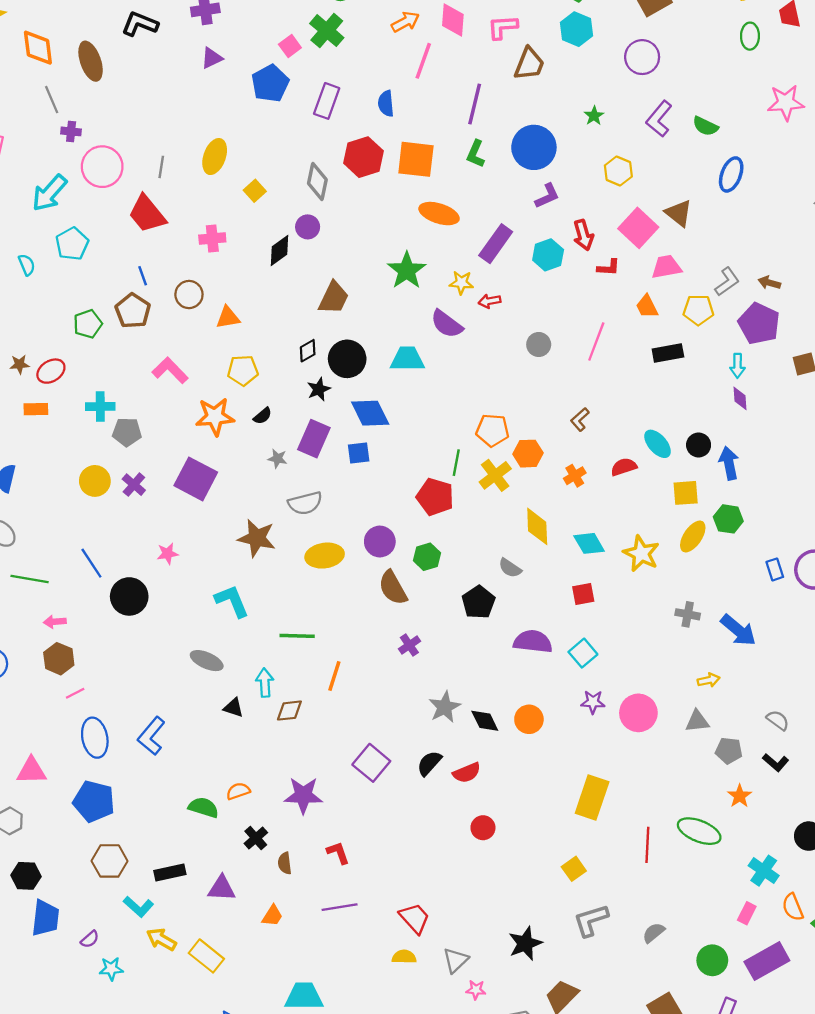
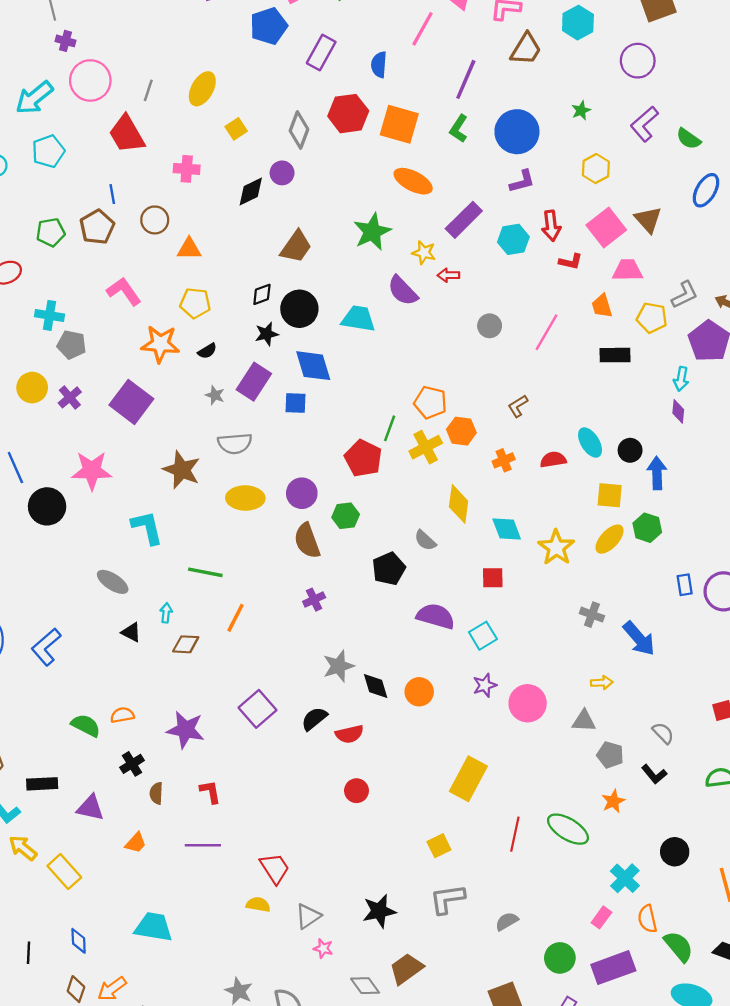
pink star: (168, 554) -> (92, 471), size x1.8
cyan arrow: (265, 683) -> (166, 613), size x0.7
purple star: (593, 702) -> (485, 685), turned -30

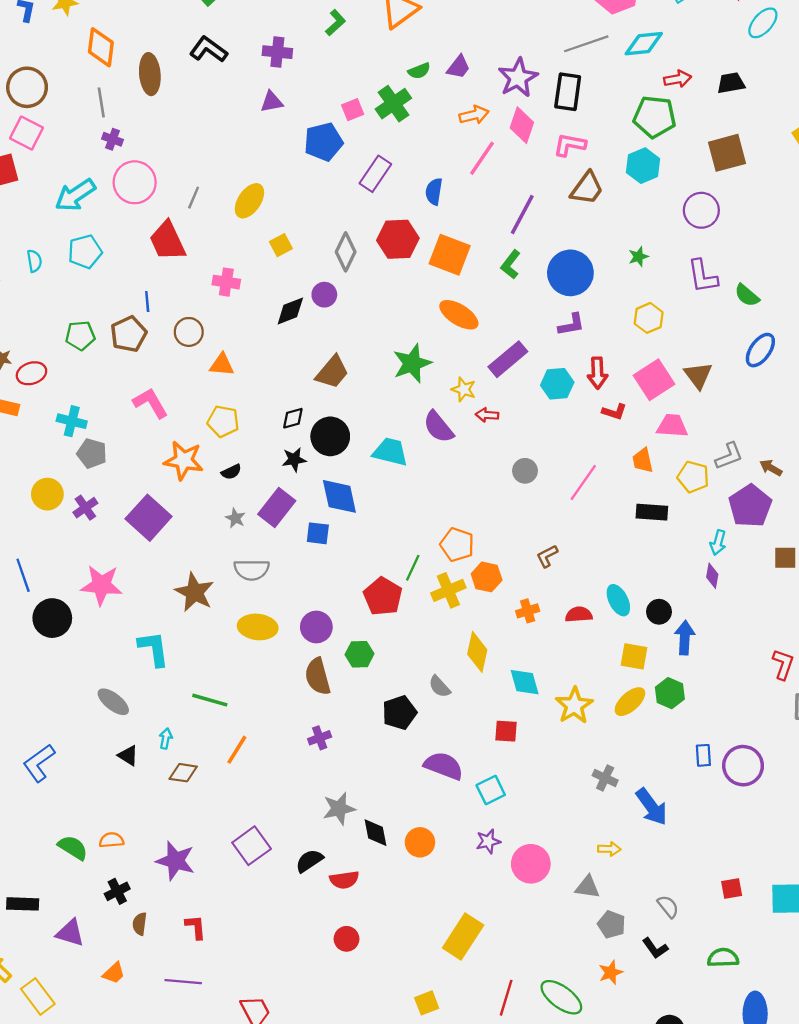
purple L-shape: (644, 124) -> (703, 276), turned -63

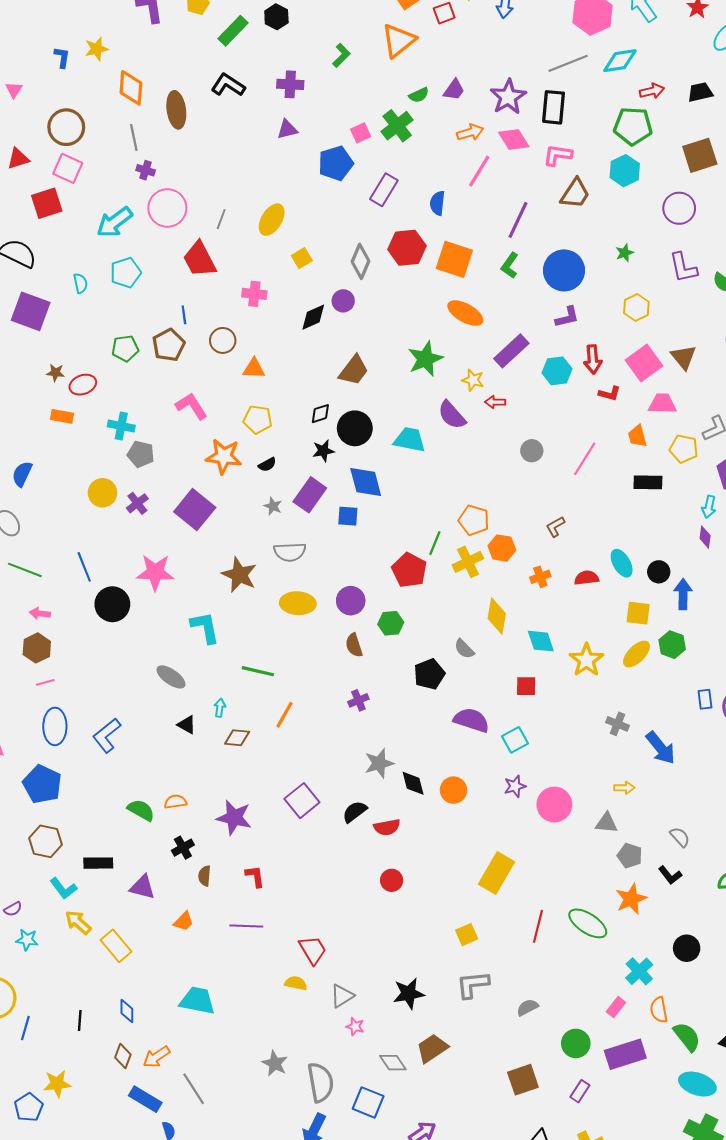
pink diamond: (522, 125) -> (514, 139), turned -48
brown semicircle: (318, 676) -> (354, 645), size x0.7
orange star: (611, 972) -> (631, 899), size x1.4

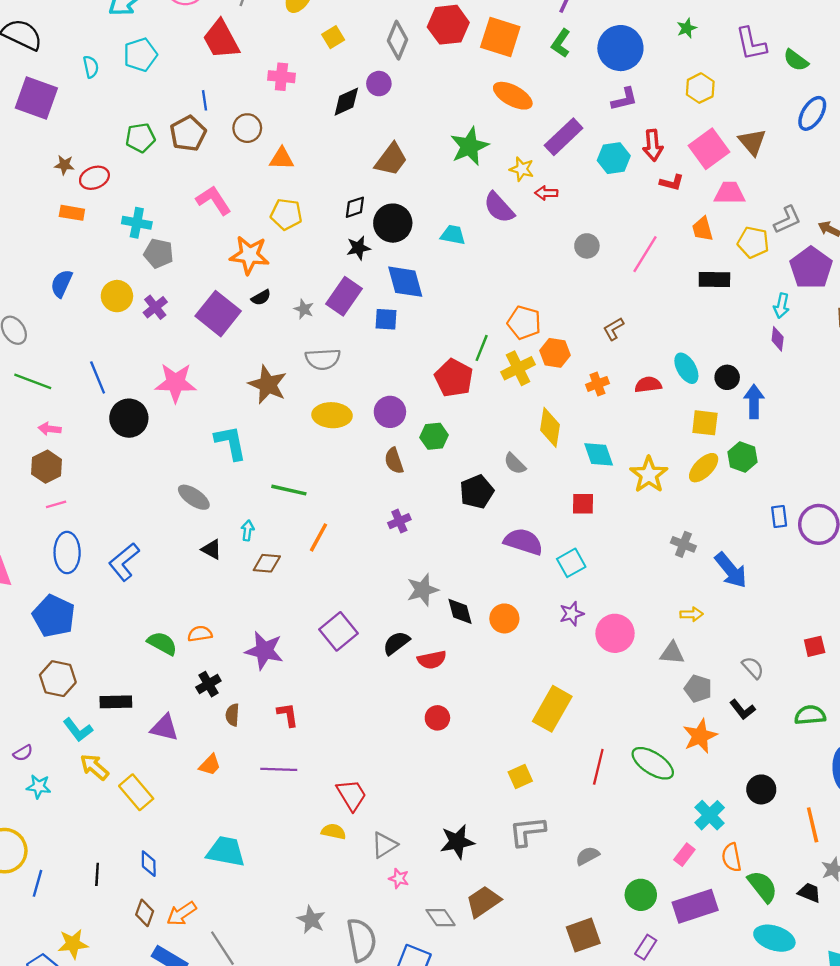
cyan trapezoid: (410, 440) -> (453, 235), size x0.7
black semicircle: (267, 465) -> (261, 298), moved
blue semicircle: (22, 474) -> (62, 283), moved

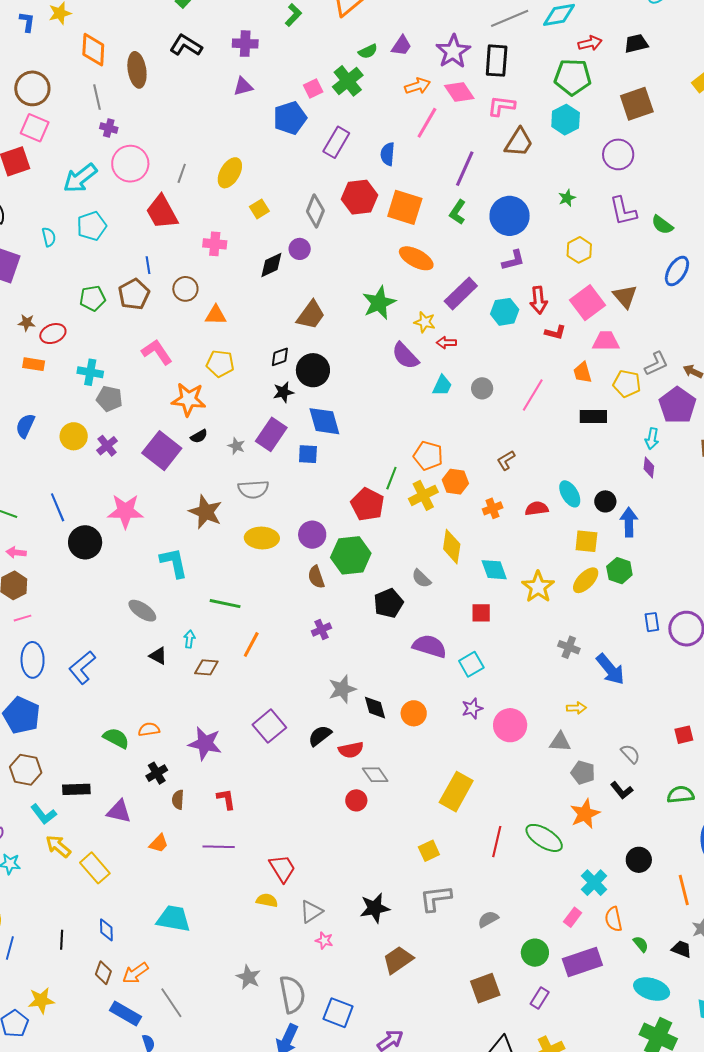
cyan trapezoid: (453, 235) -> (442, 385), moved, turned 105
green hexagon: (434, 436) -> (351, 555), size x1.6
green semicircle: (763, 886) -> (641, 944), size x0.6
gray diamond: (441, 918) -> (375, 775), moved

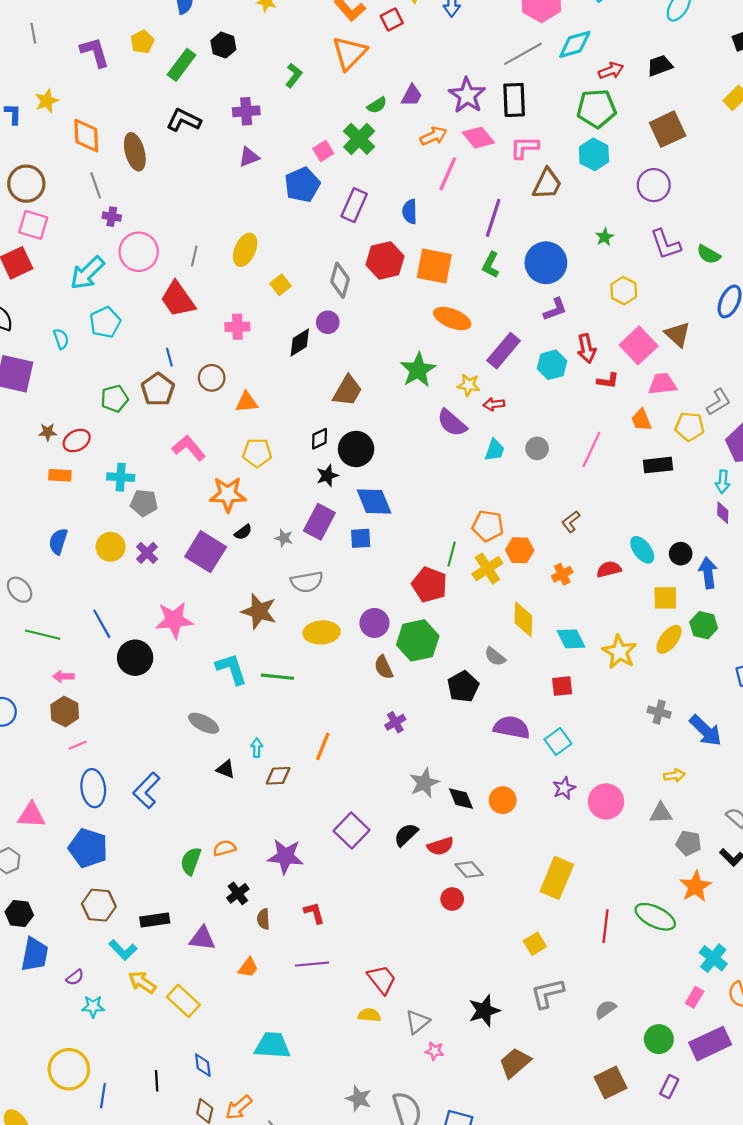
green line: (225, 604) -> (277, 677), moved
green semicircle: (116, 738) -> (191, 861), turned -92

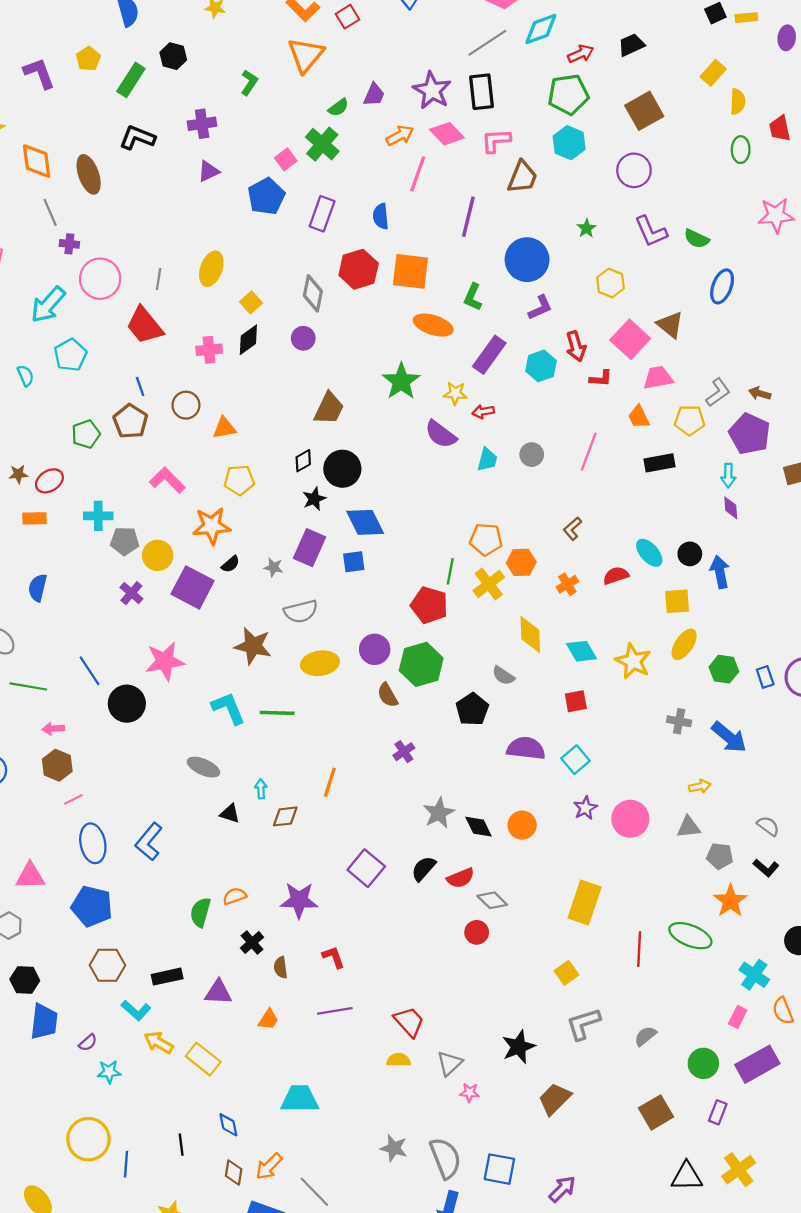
green L-shape: (491, 265) -> (473, 297), moved
black diamond: (300, 342) -> (248, 340), moved
yellow circle: (111, 547) -> (158, 555), moved
green hexagon: (704, 625) -> (724, 669), moved

